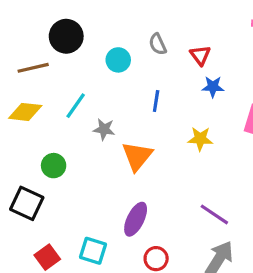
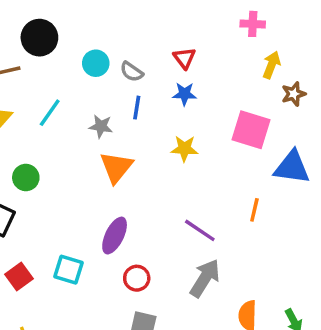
gray semicircle: (158, 44) -> (132, 72), moved, turned -30
blue star: (213, 87) -> (184, 94), moved
gray star: (104, 129) -> (101, 126), moved

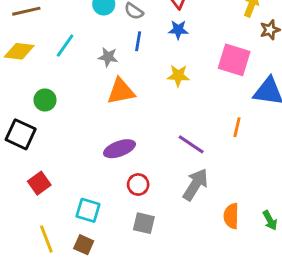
orange triangle: (116, 167) -> (121, 91), turned 40
purple ellipse: (115, 236) -> (119, 149), turned 44
cyan square: (68, 270) -> (88, 210), moved

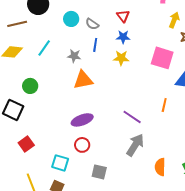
yellow star: (178, 76) -> (121, 58), moved
red circle: (138, 185) -> (82, 145), moved

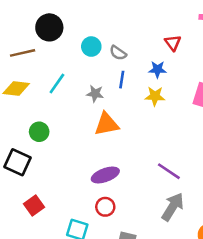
red triangle: (123, 16) -> (173, 43), moved

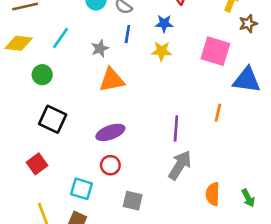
gray star: (95, 94) -> (100, 48), turned -30
green circle: (39, 132) -> (42, 75), moved
black square: (18, 162) -> (53, 119), moved
purple line: (169, 171) -> (176, 128), turned 60

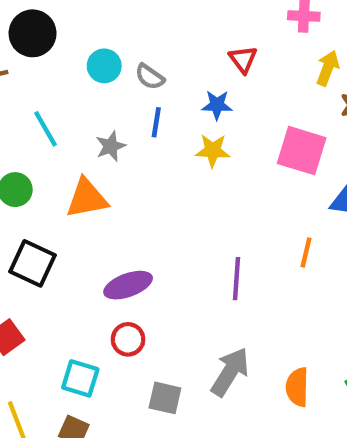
cyan line: (61, 38) -> (46, 129), turned -65
orange triangle: (112, 80) -> (87, 198), moved
gray arrow: (180, 165) -> (230, 372), moved

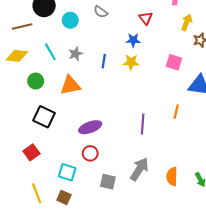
cyan circle: (104, 66) -> (70, 20), moved
gray semicircle: (150, 77) -> (101, 12), moved
blue line: (156, 122) -> (104, 61), moved
gray star: (111, 146) -> (75, 54), moved
pink square: (302, 151) -> (174, 62), size x0.7

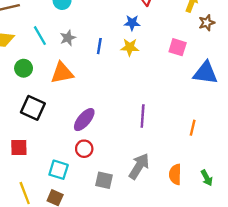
orange line: (176, 111) -> (193, 128), moved
purple ellipse: (90, 127) -> (84, 120), turned -30
red square: (31, 152) -> (19, 148), turned 35

